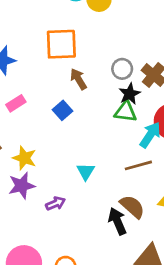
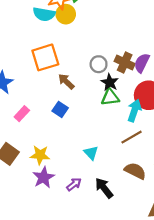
black arrow: (117, 221) -> (104, 188), moved

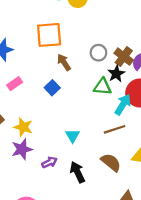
black star: (110, 82) -> (116, 74), moved

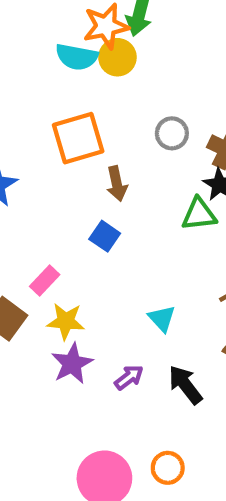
gray circle: (98, 53) -> (172, 133), moved
brown arrow: (64, 62) -> (117, 184), turned -147
pink rectangle: (15, 84) -> (45, 281), moved

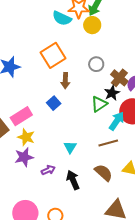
yellow circle: (117, 57) -> (92, 25), moved
orange square: (78, 138) -> (53, 55), turned -30
green triangle: (199, 214) -> (99, 104), turned -42
pink rectangle: (45, 281) -> (21, 116), size x1.5

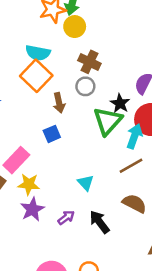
cyan semicircle: (62, 18) -> (38, 53), moved
gray circle: (96, 64) -> (85, 86), moved
brown cross: (119, 78) -> (89, 62), moved
blue square: (54, 103) -> (52, 134), turned 32
green triangle: (99, 104) -> (108, 121), size x1.4

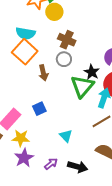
blue square: (52, 134) -> (39, 109), moved
black arrow: (99, 222) -> (78, 167), turned 144

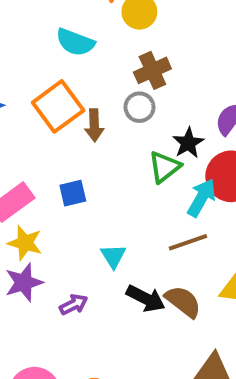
brown cross: (67, 40) -> (152, 70), turned 30
orange square: (25, 52) -> (58, 106), moved
green triangle: (82, 86) -> (164, 167), size x0.7
black arrow: (78, 167) -> (146, 298), moved

